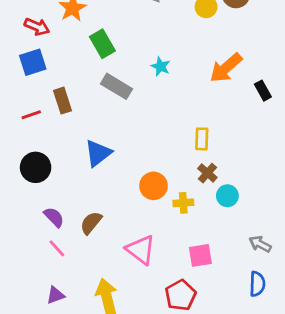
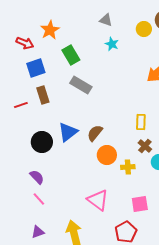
blue square: (33, 62) -> (36, 68), moved
cyan star: (161, 66) -> (112, 44), moved
black circle: (36, 167) -> (42, 142), moved
brown semicircle: (91, 223) -> (95, 133), moved

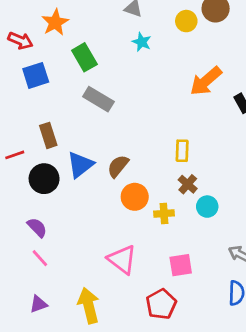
brown rectangle: (43, 95) -> (48, 135), moved
red line: (21, 105) -> (15, 155), moved

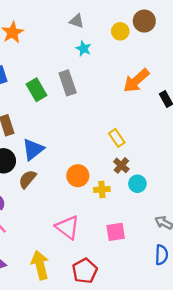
green rectangle: (84, 57) -> (37, 90), moved
gray rectangle: (98, 99) -> (68, 83), moved, turned 40
yellow rectangle: (182, 151) -> (117, 138), turned -36
brown semicircle: (118, 166) -> (27, 179), moved
red pentagon: (161, 304) -> (85, 271), moved

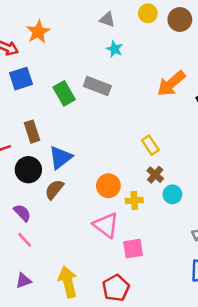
yellow circle: (120, 31) -> (148, 13), moved
gray rectangle: (68, 83) -> (97, 86), turned -50
pink triangle: (68, 227) -> (106, 225), moved
pink square: (116, 232) -> (133, 249), moved

